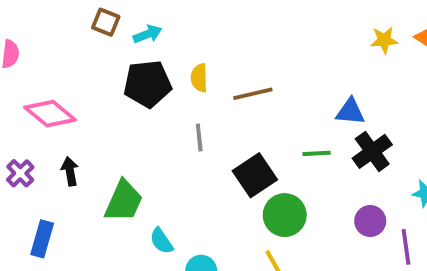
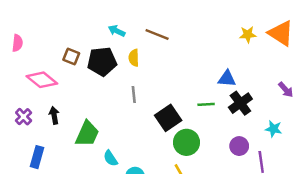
brown square: (106, 22) -> (71, 57), moved
cyan arrow: (148, 34) -> (117, 31), moved, turned -133
brown line: (253, 94) -> (157, 35), moved, turned 35

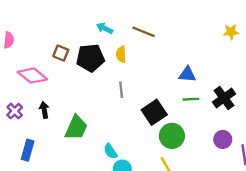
blue triangle: (227, 79) -> (187, 74), moved
cyan semicircle: (111, 158) -> (110, 151), moved

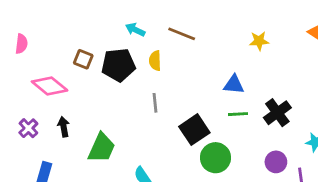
yellow star: (231, 32) -> (259, 41), moved

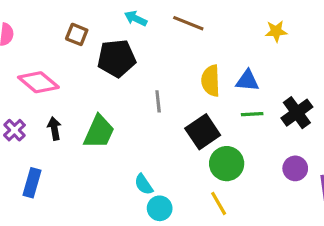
brown square: (83, 59) -> (77, 34), moved
yellow semicircle: (155, 61) -> (211, 81), moved, size x1.4
green trapezoid: (102, 148) -> (99, 132), moved

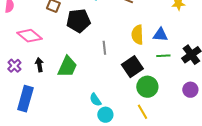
blue rectangle: (32, 183) -> (25, 99), size x1.4

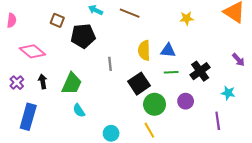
purple circle: (190, 90) -> (186, 101), moved
cyan semicircle: (95, 100) -> (79, 110), moved

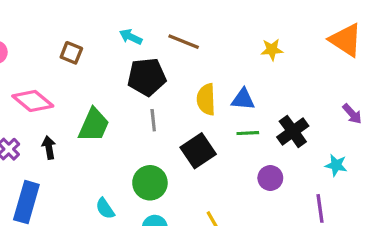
black pentagon: (83, 36) -> (147, 77), moved
green trapezoid: (72, 84) -> (94, 125), moved
green circle: (155, 104) -> (150, 183), moved
cyan semicircle: (79, 110) -> (105, 208), moved

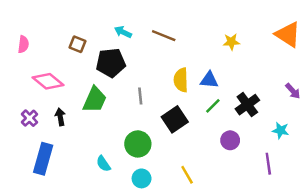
black pentagon: (147, 77) -> (111, 63), moved
green line: (248, 133) -> (213, 106), turned -42

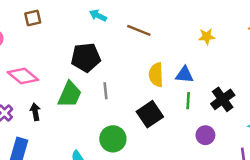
cyan arrow: (123, 32) -> (98, 16), moved
brown square: (78, 44) -> (33, 18), moved, turned -35
gray line: (140, 96) -> (106, 91), moved
green line: (213, 106) -> (188, 101), turned -42

